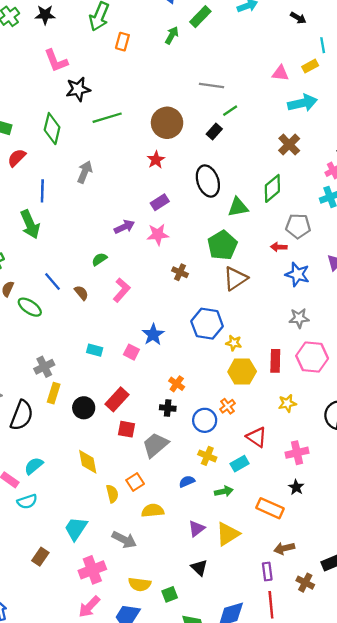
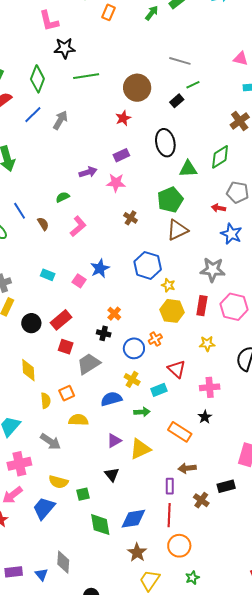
blue line: (42, 191) -> (33, 115), moved, turned 36
gray star: (299, 318) -> (213, 270), moved, size x1.4
blue semicircle: (187, 481) -> (111, 399), size x1.5

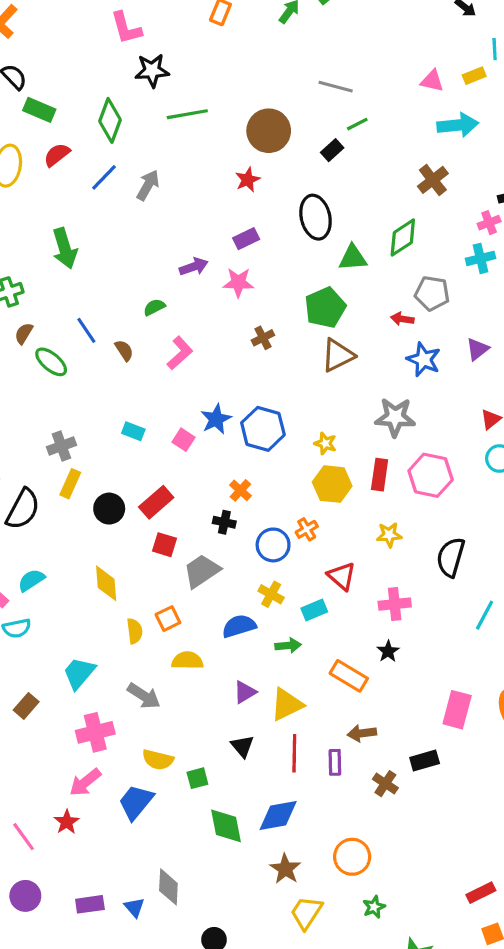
brown cross: (131, 218) -> (263, 338), turned 32
blue hexagon: (148, 265) -> (263, 429), moved
red line: (169, 515) -> (294, 753), moved

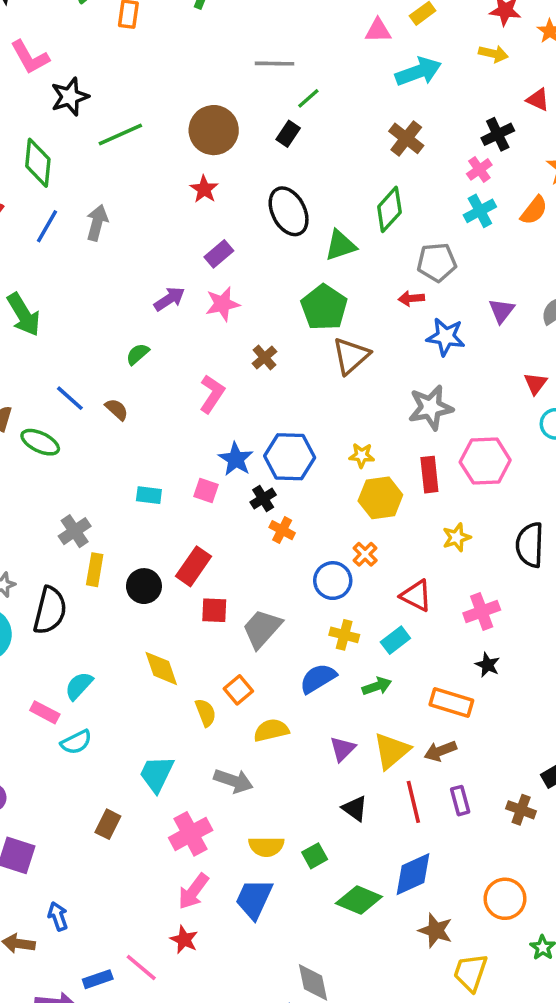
pink L-shape: (180, 353) -> (212, 394), moved
black cross: (224, 522) -> (263, 498), moved, turned -30
brown arrow: (362, 733) -> (440, 751), moved
green diamond: (226, 826) -> (359, 900), turned -42

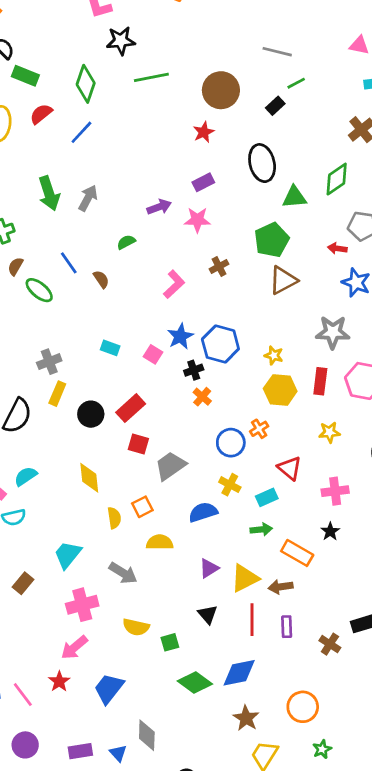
gray arrow: (97, 223) -> (88, 198), moved
green arrow: (377, 686) -> (261, 529), moved
blue trapezoid: (254, 899) -> (109, 688), moved

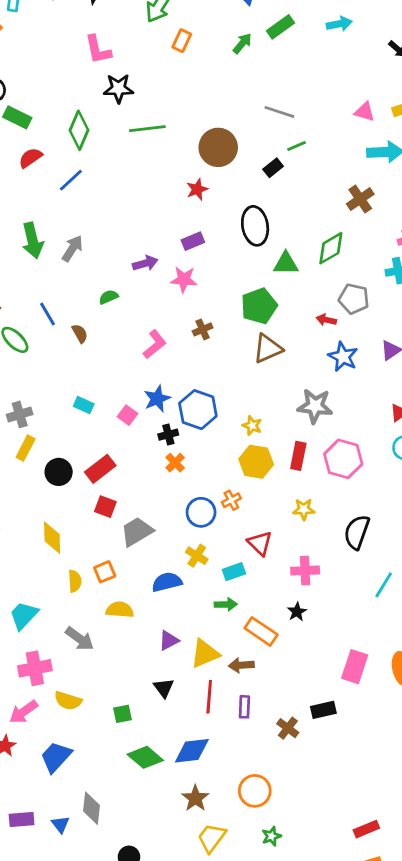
yellow semicircle: (136, 627) -> (68, 701), moved

